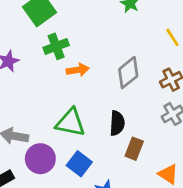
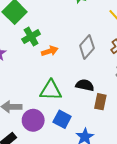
black semicircle: (117, 123) -> (85, 85), turned -72

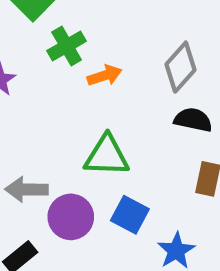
black semicircle: (85, 85) -> (193, 120), moved

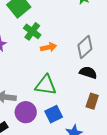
green cross: (67, 46) -> (32, 31), turned -30
blue square: (130, 215) -> (54, 114), turned 30

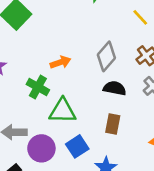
green cross: (32, 31) -> (38, 87), moved
brown rectangle: (92, 101) -> (113, 124), moved

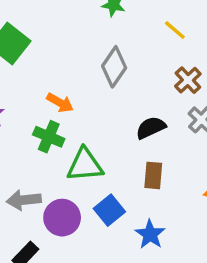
gray diamond: (106, 56) -> (114, 67), moved
orange arrow: (60, 62) -> (60, 103), moved, turned 54
black semicircle: (115, 88) -> (151, 128), turned -30

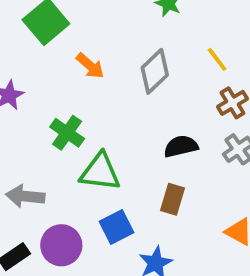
yellow line: (175, 30) -> (217, 59), moved
orange arrow: (60, 103) -> (90, 66), moved
purple circle: (62, 218) -> (61, 245), moved

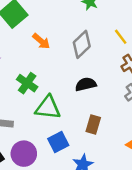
black semicircle: (181, 146) -> (86, 84), moved

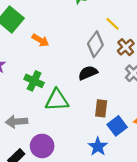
gray diamond: (82, 44) -> (95, 44), moved
blue square: (58, 142) -> (117, 126), moved

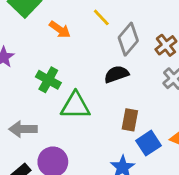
yellow line: (112, 24) -> (101, 17), moved

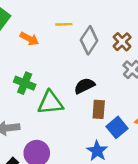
yellow line: (101, 17) -> (64, 24), turned -42
black semicircle: (116, 74) -> (84, 86), moved

